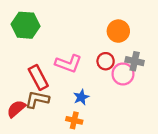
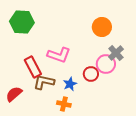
red circle: (106, 61) -> (91, 74), moved
gray cross: (135, 61) -> (116, 53), turned 35
brown L-shape: (37, 99) -> (44, 82), moved

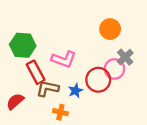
green hexagon: (22, 22) -> (23, 45), moved
red circle: (91, 74) -> (98, 80), size x1.5
orange cross: (64, 104) -> (60, 112), moved

